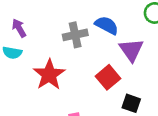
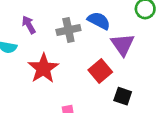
purple arrow: (19, 28) -> (29, 25), moved

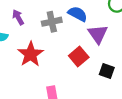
black square: (123, 96) -> (107, 71), moved

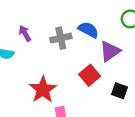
purple triangle: (98, 34) -> (110, 51), turned 30
red star: (31, 54) -> (43, 90), moved

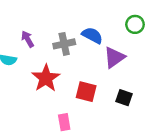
red square: (90, 75) -> (86, 92), moved, turned -36
red star: (43, 90) -> (46, 78), moved

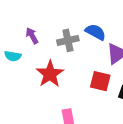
red square: (86, 92) -> (100, 81), moved

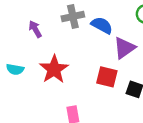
gray cross: (68, 40) -> (73, 17), moved
cyan semicircle: (13, 56) -> (15, 69), moved

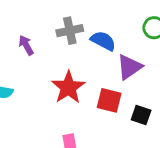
red star: (54, 69) -> (68, 87), moved

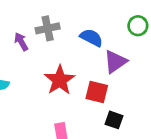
gray cross: (70, 31) -> (48, 28), moved
black square: (141, 115) -> (114, 120), moved

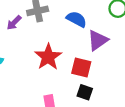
purple arrow: (21, 42) -> (14, 23), turned -105
black square: (114, 120) -> (85, 92), moved

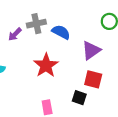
blue semicircle: (76, 19) -> (61, 32), moved
red square: (81, 67) -> (93, 79), moved

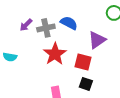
gray cross: (36, 24) -> (46, 28), moved
red square: (93, 79) -> (83, 62), moved

